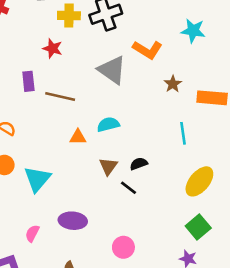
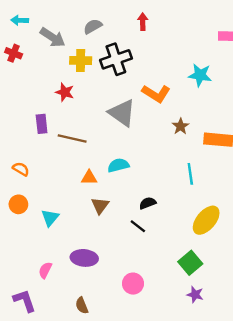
brown triangle: (108, 166) -> (100, 206), moved
cyan triangle: (37, 179) -> (50, 218), size x0.7
green square: (198, 227) -> (190, 263), moved

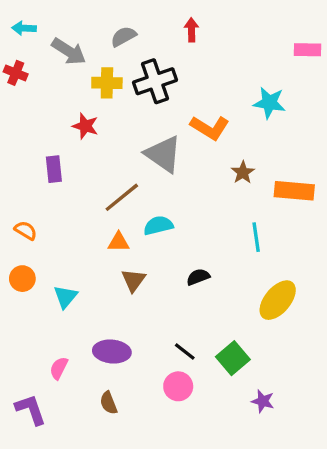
brown line: (72, 139) -> (122, 197), moved, turned -52
black line: (138, 226) -> (185, 352), moved
green square: (190, 263) -> (233, 358), moved
brown semicircle: (82, 305) -> (109, 403), moved

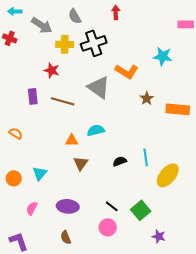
gray semicircle: (123, 36) -> (75, 16), turned -91
brown line: (122, 197) -> (63, 101), moved, turned 55
cyan line: (256, 237) -> (146, 157), moved
orange circle: (22, 279) -> (14, 178), moved
pink semicircle: (59, 368) -> (32, 208), moved

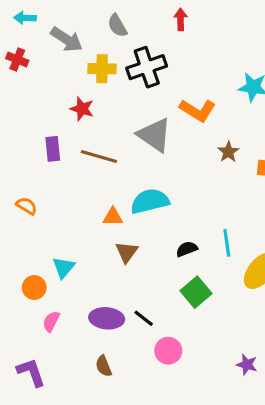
cyan semicircle: (96, 130) -> (150, 201), size x1.4
orange circle: (14, 178) -> (34, 287), moved
black line: (112, 206) -> (144, 318), moved
green square: (141, 210) -> (196, 292), moved

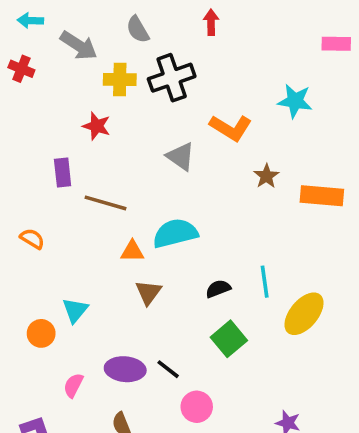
gray triangle: (154, 135) -> (181, 156), size x0.7
brown line: (99, 157) -> (106, 203), moved
pink semicircle: (51, 321) -> (73, 385), moved

